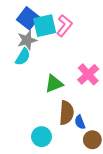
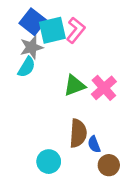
green triangle: (54, 84) -> (74, 85), moved

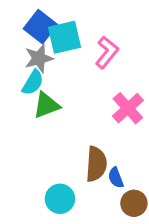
pink L-shape: (76, 30) -> (107, 52), moved
green triangle: (74, 85) -> (46, 105), moved

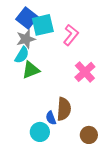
blue semicircle: (116, 178) -> (51, 118), moved

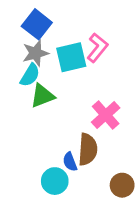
cyan square: (43, 25) -> (71, 57), moved
pink cross: (85, 72) -> (106, 115), moved

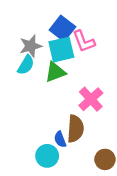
blue square: (37, 24) -> (62, 28), moved
pink L-shape: (97, 48) -> (84, 41), turned 120
green triangle: (42, 96) -> (55, 72), moved

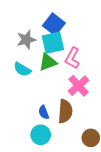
pink L-shape: (84, 41) -> (72, 58), moved, turned 50
cyan semicircle: (26, 65) -> (22, 69), moved, turned 90
blue semicircle: (60, 139) -> (44, 112), moved

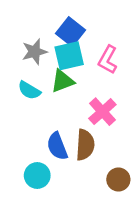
pink L-shape: (72, 58) -> (108, 60), moved
blue semicircle: (44, 112) -> (57, 146), size x1.5
cyan circle: (41, 135) -> (37, 175), moved

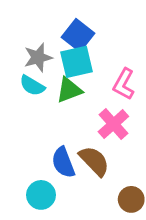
pink L-shape: (108, 60) -> (124, 84), moved
cyan semicircle: (29, 90) -> (32, 86), moved
brown semicircle: (85, 145) -> (94, 161), turned -48

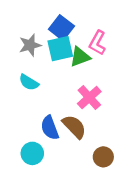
pink L-shape: (124, 84) -> (97, 43), moved
cyan semicircle: (32, 86) -> (29, 82), moved
green triangle: (69, 90) -> (80, 57), moved

